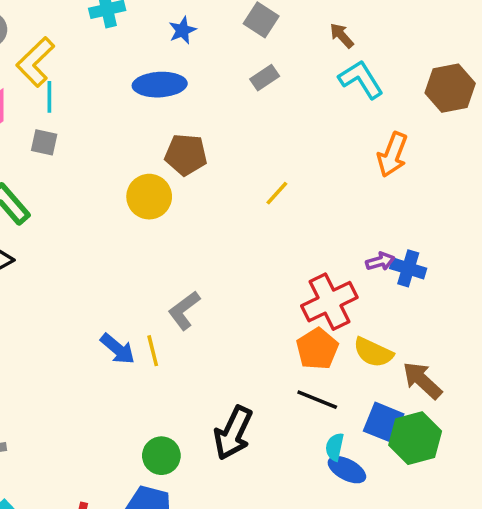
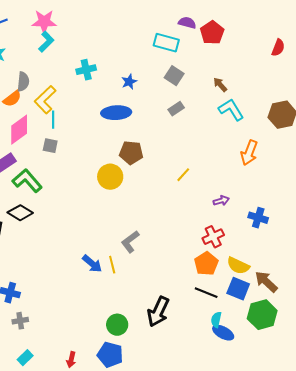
purple arrow: (380, 261) -> (221, 201), moved
red cross: (329, 302) -> (213, 237), size x0.7
blue square: (384, 422) -> (238, 289), moved

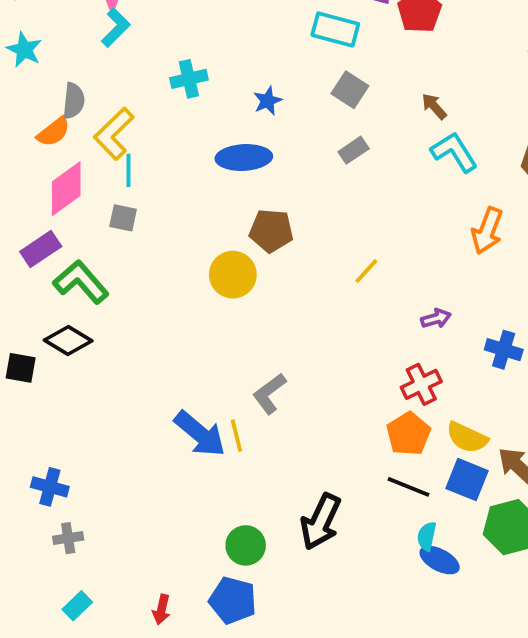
blue arrow: (92, 264) -> (200, 434), size x1.4

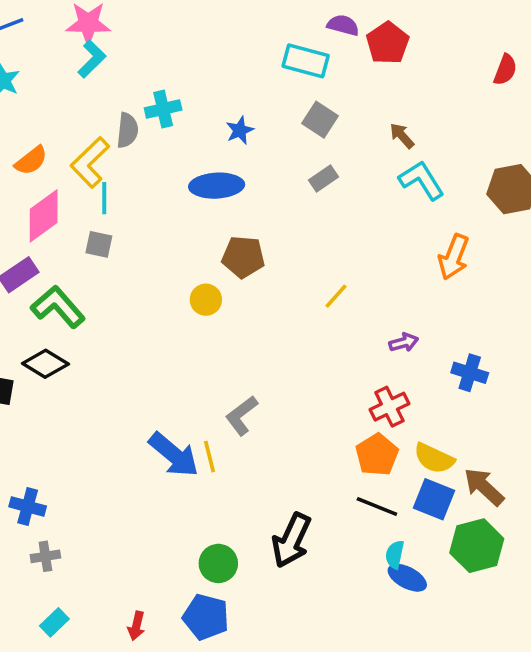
gray semicircle: (74, 101) -> (127, 130), moved
yellow circle: (233, 275) -> (206, 300), size x0.7

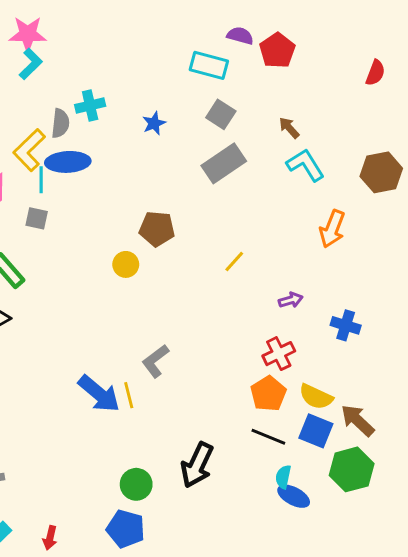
gray rectangle: (323, 178) -> (224, 163), size x1.8
blue ellipse: (217, 186) -> (68, 162), moved
red arrow: (136, 626) -> (50, 538), moved

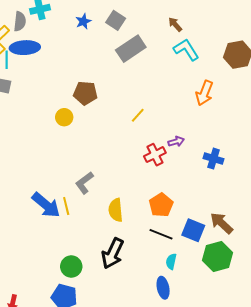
gray square: (221, 114) -> (116, 20), moved
red cross: (279, 354) -> (155, 155), moved
yellow semicircle: (316, 397) -> (116, 210), moved, turned 60
blue ellipse: (294, 496) -> (163, 288), moved, turned 50

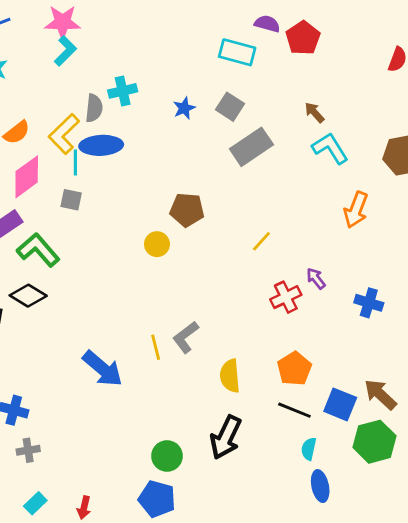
purple arrow: (176, 141) -> (316, 278), turned -112
blue arrow: (46, 205) -> (103, 369), moved
yellow line: (66, 206) -> (156, 347), moved
blue ellipse: (163, 288) -> (320, 486), moved

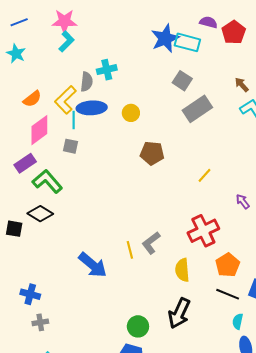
blue star: (184, 108) -> (165, 38), moved, size x1.8
yellow circle: (157, 244) -> (131, 113), moved
red cross: (286, 297) -> (203, 231), moved, size x1.4

